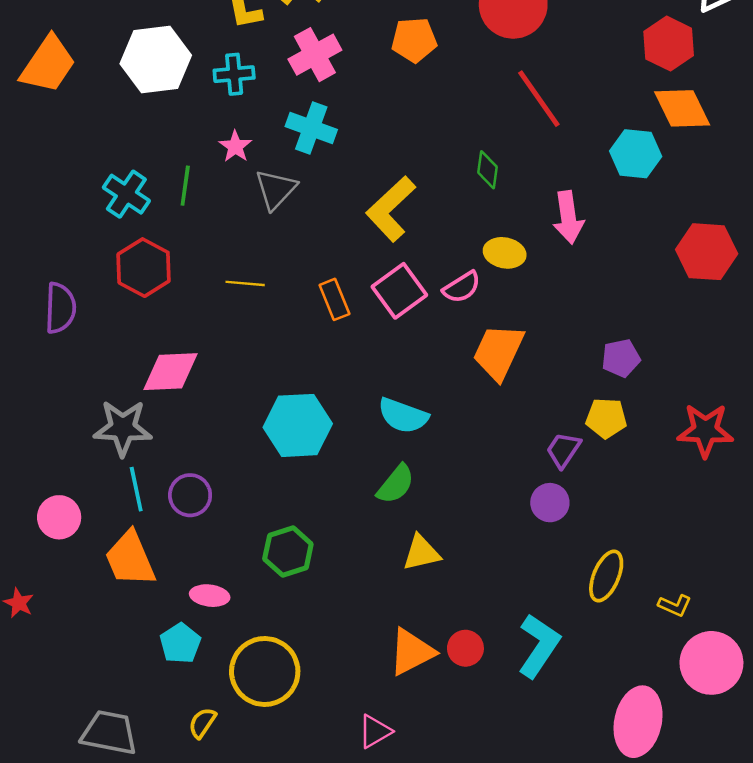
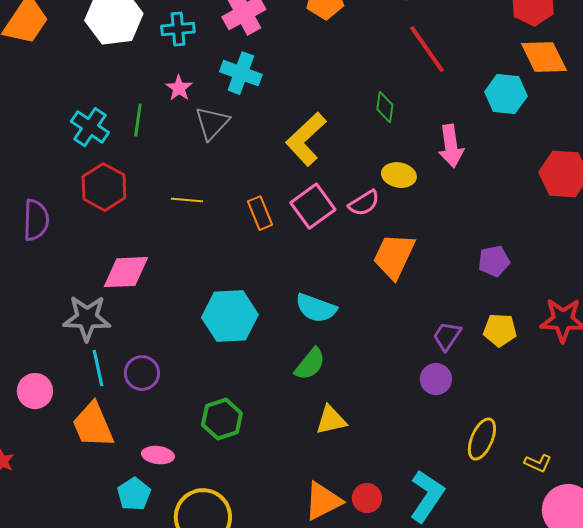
yellow pentagon: (606, 418) -> (500, 330), moved

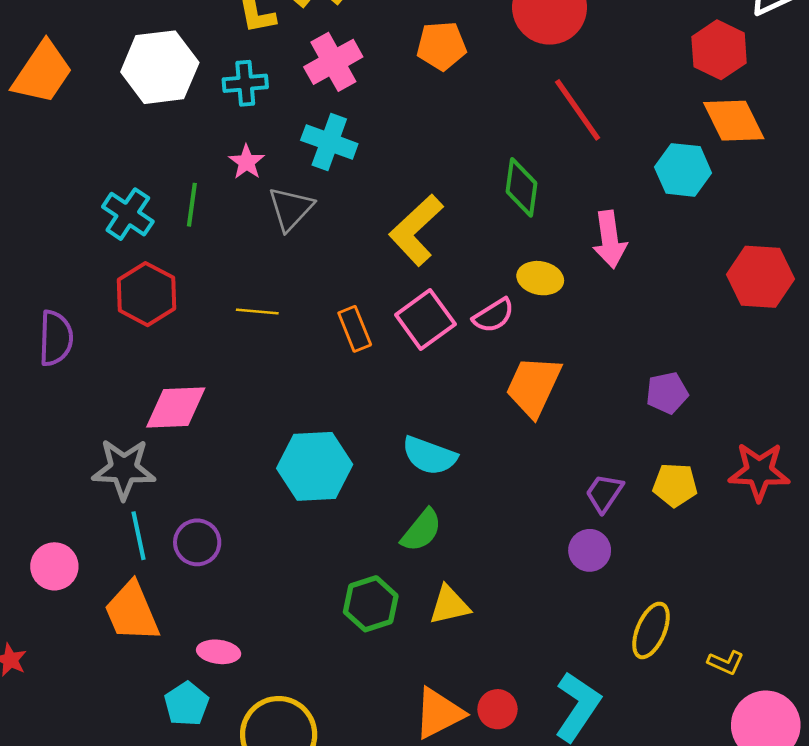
green diamond: (385, 107) -> (522, 187), size x1.4
green hexagon: (222, 419) -> (371, 604), moved

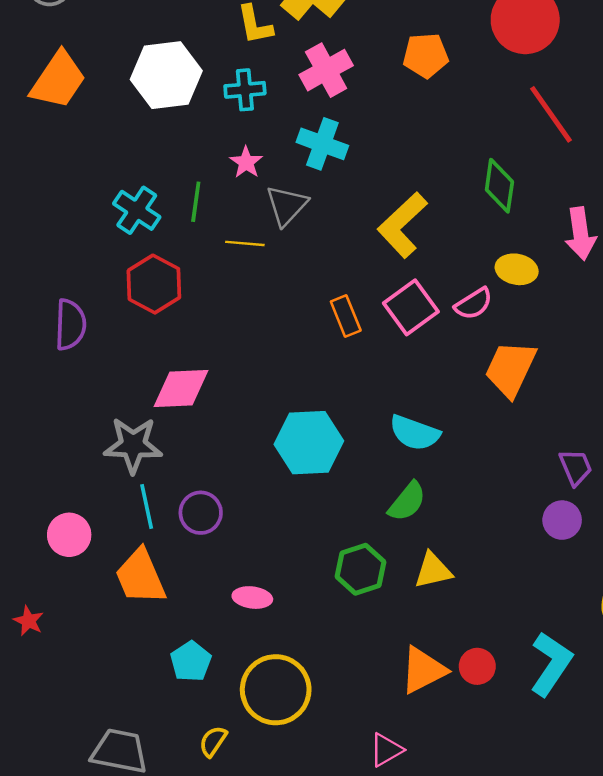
yellow line: (257, 311) -> (245, 243), moved
purple trapezoid: (604, 493) -> (576, 467), turned 123
pink ellipse: (219, 652) -> (252, 598), moved

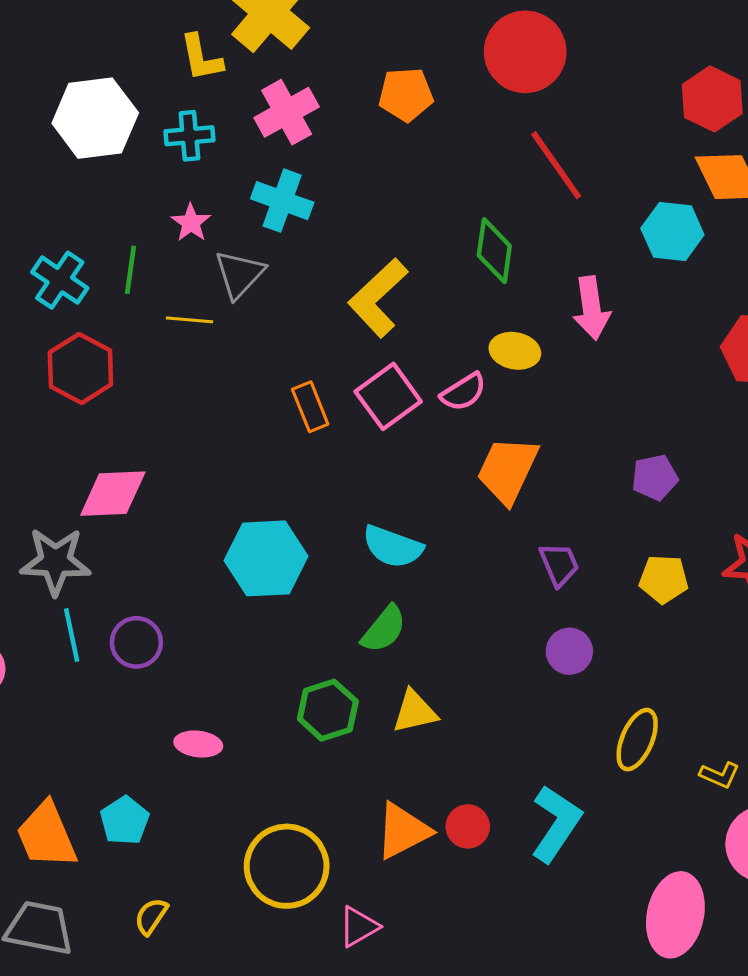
purple trapezoid: (576, 467) -> (559, 564), moved
orange trapezoid: (140, 577) -> (47, 835), moved
yellow circle: (276, 690) -> (287, 866), moved

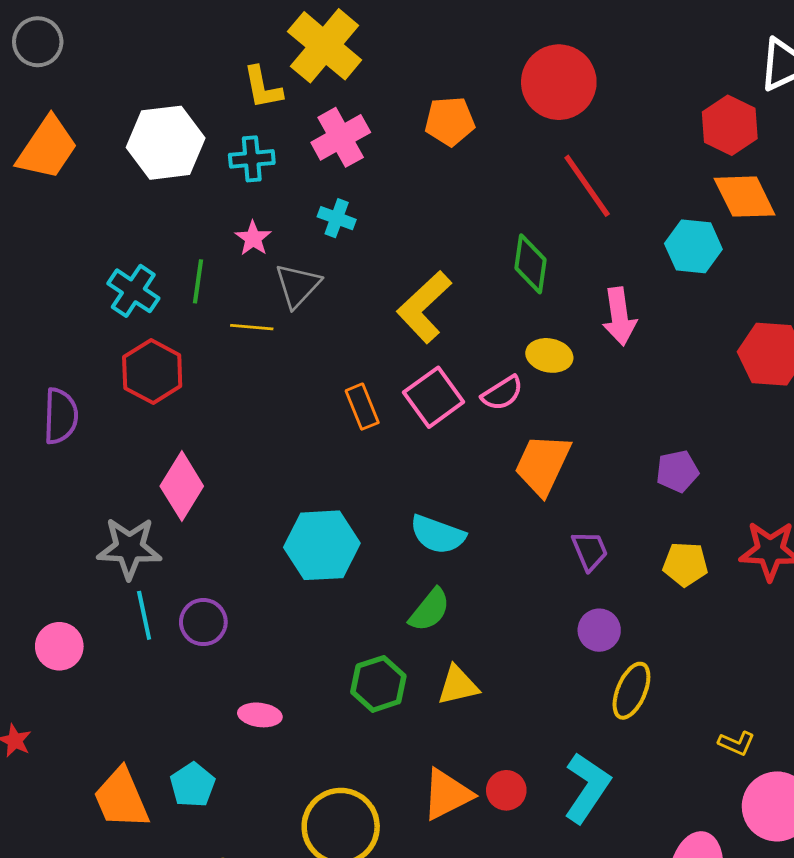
cyan cross: (282, 201) -> (337, 218), size x0.7
pink diamond: (113, 494) -> (182, 486), turned -56
yellow ellipse: (637, 740) -> (631, 691), moved

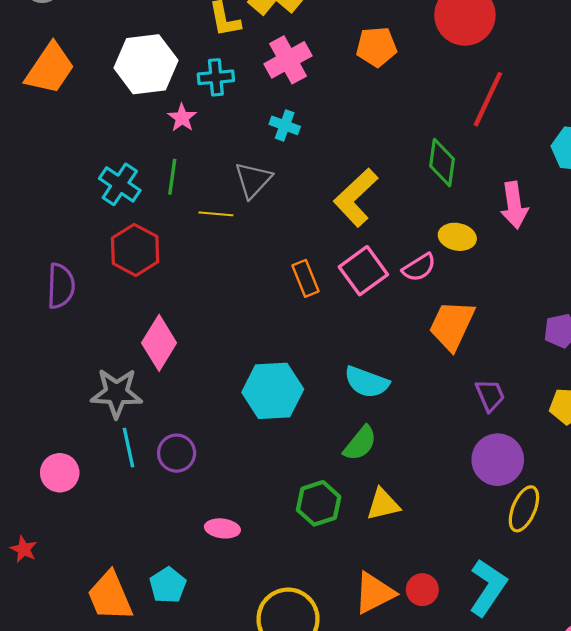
red line: (587, 186) -> (488, 99), turned 60
pink star: (253, 238) -> (182, 118), moved
purple circle: (599, 630) -> (498, 460), size x1.5

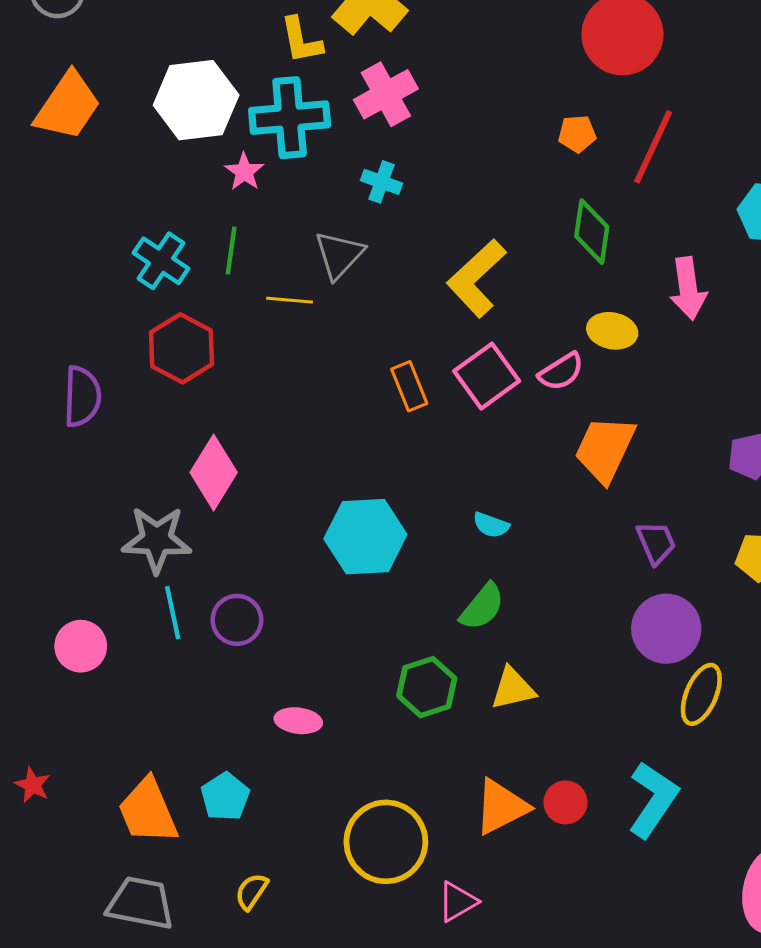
orange pentagon: (376, 47) -> (577, 134), moved, size x0.7
cyan cross: (216, 77) -> (290, 118), size x1.6
cyan semicircle: (367, 382) -> (491, 525), size x0.6
red star: (24, 549) -> (33, 785), moved

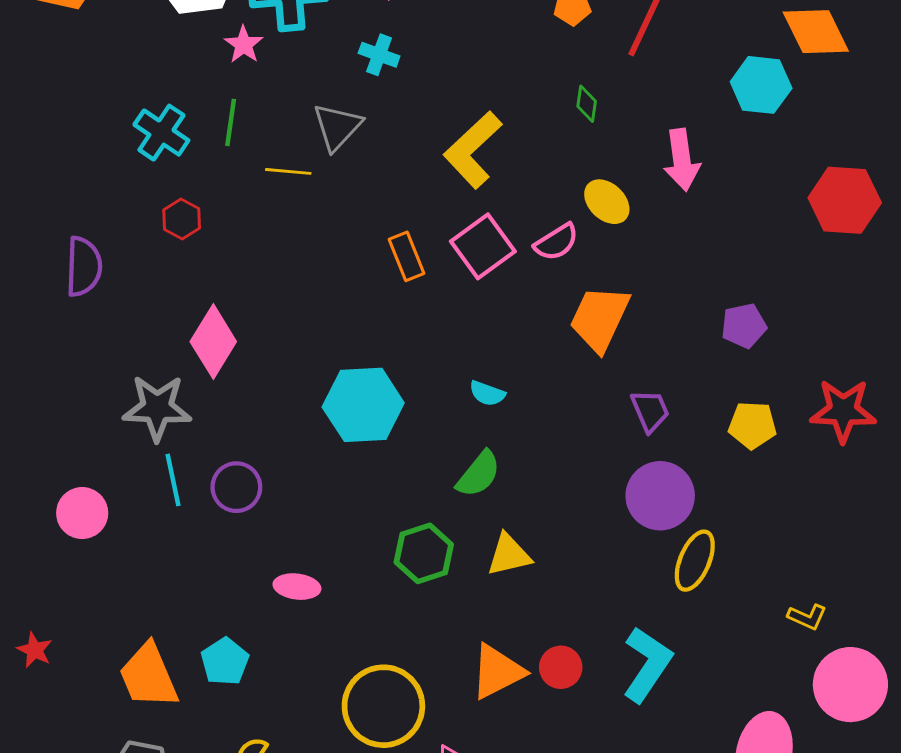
green diamond: (592, 232) -> (587, 104), size x0.6
yellow ellipse: (612, 331) -> (607, 202), turned 33
red hexagon: (181, 348) -> (182, 219), size x0.6

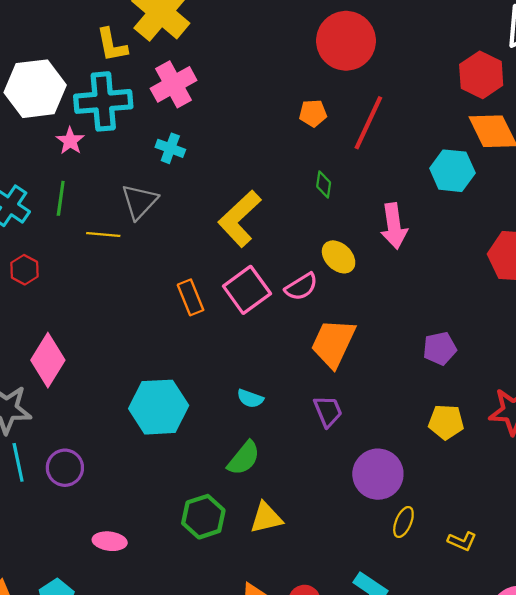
purple trapezoid: (650, 411) -> (328, 411), moved
yellow ellipse: (695, 561) -> (403, 522), size x0.7
yellow L-shape: (807, 617) -> (462, 541), moved

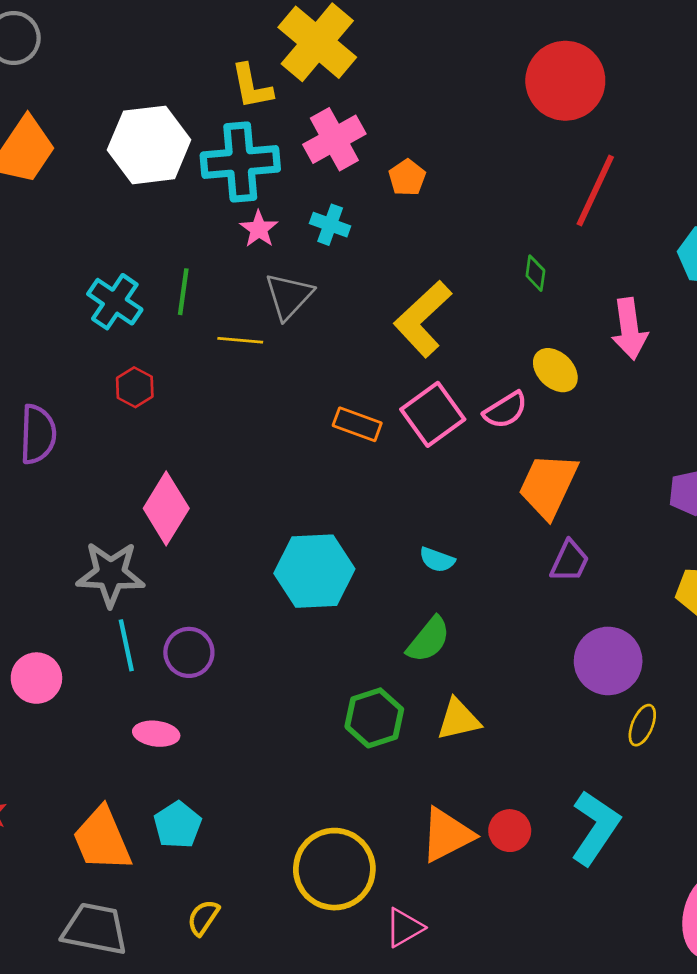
orange pentagon: (313, 113) -> (407, 178), moved, turned -30
pink star: (70, 141) -> (259, 229), moved
orange rectangle: (191, 297) -> (357, 424), turned -48
purple trapezoid: (328, 411) -> (570, 561), moved, turned 48
pink ellipse: (110, 541) -> (156, 734), moved

